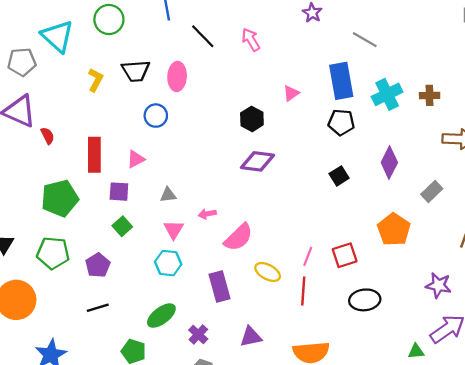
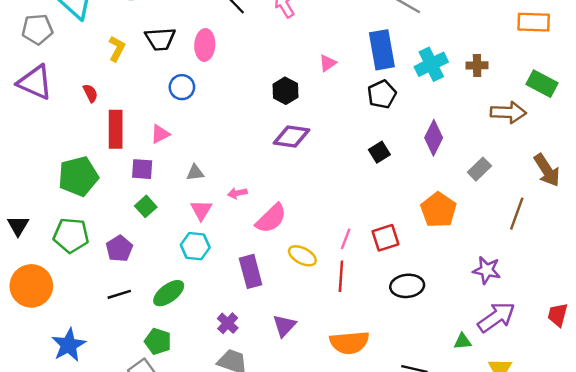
black pentagon: (341, 122) -> (382, 94), turned -30
red semicircle: (47, 136) -> (90, 93), moved
green ellipse: (161, 316) -> (169, 293), moved
purple triangle: (251, 337) -> (284, 326), turned -35

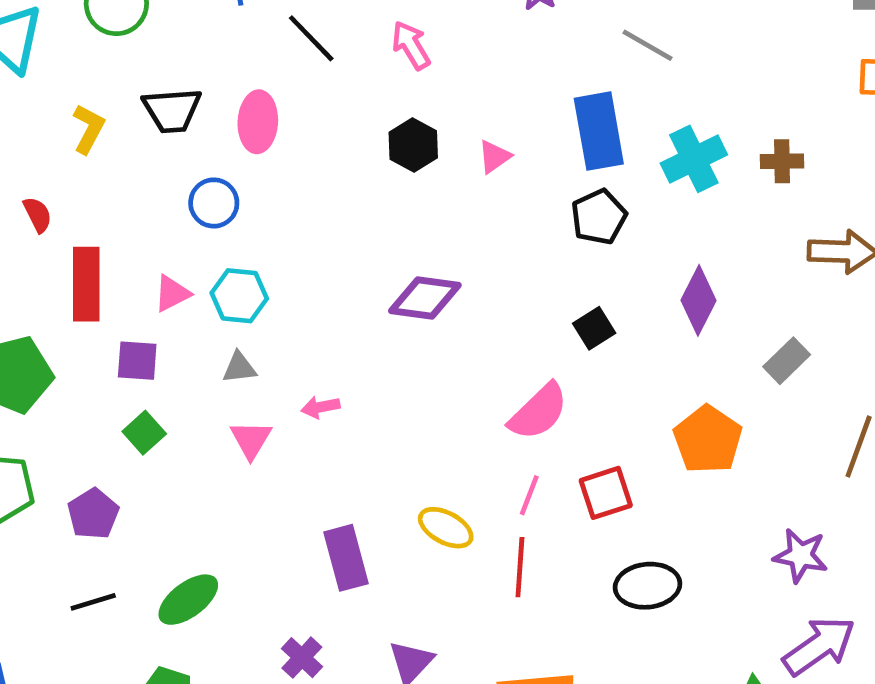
black hexagon: (285, 91) -> (413, 145), moved
pink semicircle: (271, 218) -> (538, 412), moved
cyan hexagon: (195, 246) -> (239, 296), moved

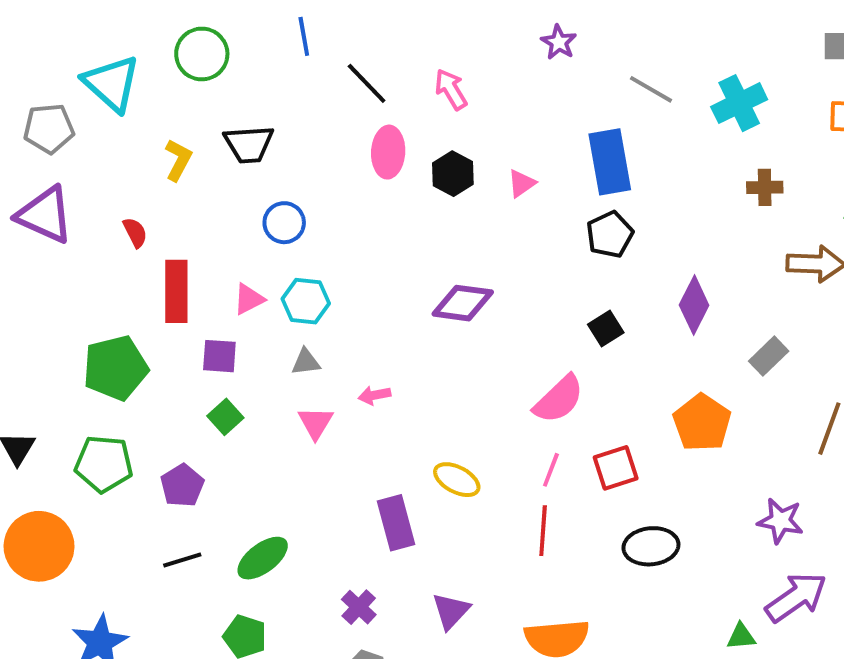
pink ellipse: (258, 122) -> (388, 152), moved
cyan cross: (694, 159) -> (739, 103), moved
yellow ellipse: (446, 528) -> (457, 480), moved

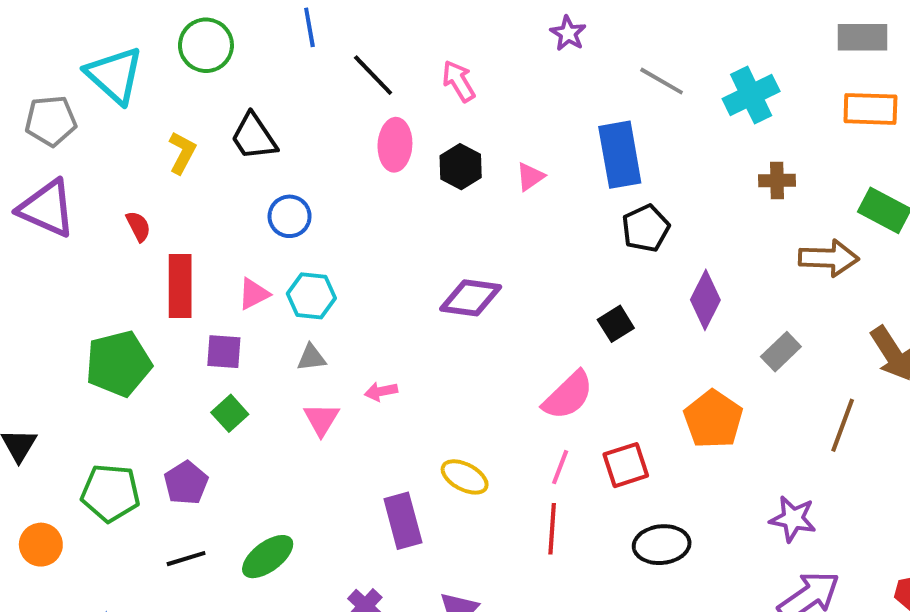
black trapezoid: (249, 144) -> (254, 137), turned 60
black pentagon: (610, 234) -> (646, 228), moved
green pentagon: (104, 464) -> (110, 493), moved
orange circle: (39, 546) -> (41, 545), size x0.6

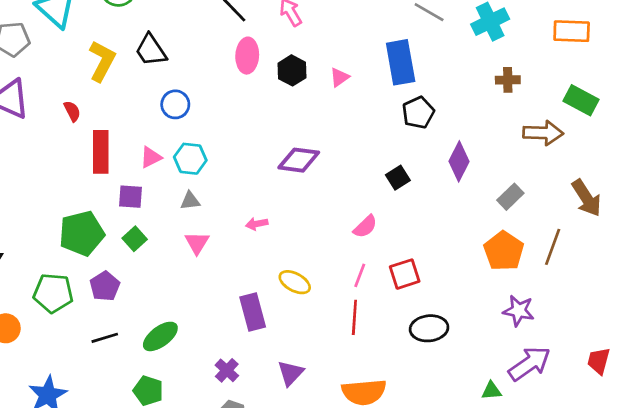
yellow L-shape: (182, 153) -> (102, 61), size x1.4
green pentagon: (118, 364) -> (82, 233), moved
pink arrow: (381, 391) -> (257, 224), moved
pink semicircle: (568, 395) -> (365, 227), size x0.7
orange pentagon: (713, 419) -> (504, 251), moved

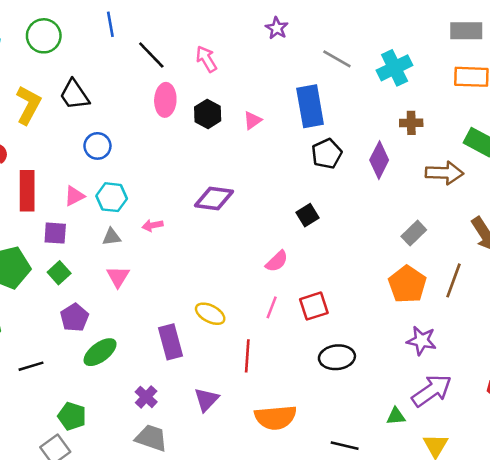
purple diamond: (459, 161) -> (379, 160), moved
pink arrow: (257, 224) -> (153, 225), moved
purple pentagon: (105, 286) -> (74, 318), moved
red line: (354, 317) -> (247, 356), moved
green ellipse: (160, 336) -> (100, 352), moved

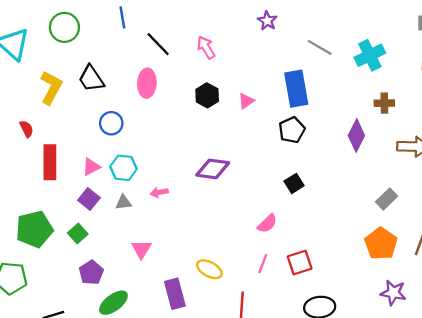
pink ellipse: (165, 100) -> (147, 83), moved
black pentagon: (327, 154) -> (292, 130), moved
purple square: (55, 233) -> (89, 199), moved, turned 35
pink triangle: (118, 277) -> (141, 249), moved

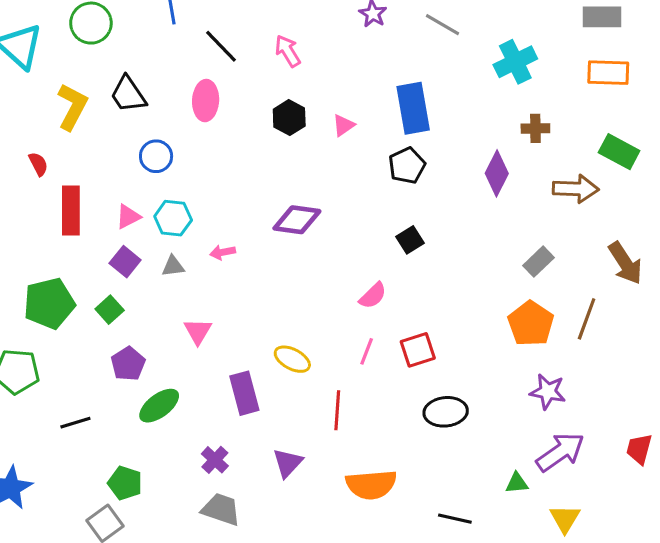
gray line: (320, 47) -> (443, 25), moved

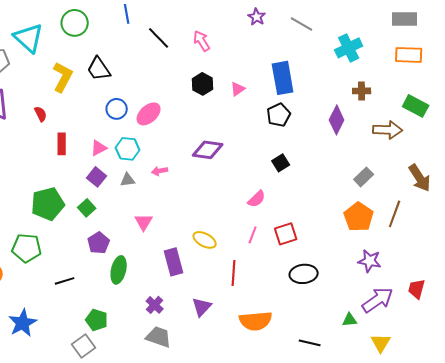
pink ellipse: (206, 101) -> (149, 114), moved, turned 45
red rectangle: (71, 210) -> (62, 144), size x0.7
green ellipse: (159, 406) -> (119, 270), turned -40
red trapezoid: (639, 449) -> (417, 289), moved

